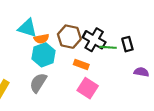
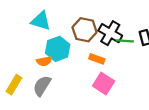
orange semicircle: (41, 39) -> (44, 61), moved
gray semicircle: (38, 83) -> (42, 86), moved

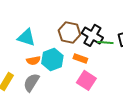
cyan triangle: (41, 21) -> (26, 37), moved
cyan hexagon: (58, 49) -> (52, 59), moved

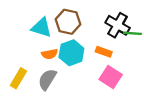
brown hexagon: (69, 32) -> (68, 22), moved

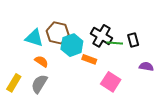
cyan hexagon: (71, 53) -> (72, 45), moved
orange semicircle: (50, 54) -> (41, 61), turned -136
pink square: (111, 77) -> (111, 82), moved

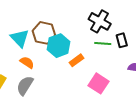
black cross: (101, 36) -> (100, 21), moved
cyan triangle: (34, 38) -> (20, 38), turned 30
orange rectangle: (89, 59) -> (76, 60), turned -56

